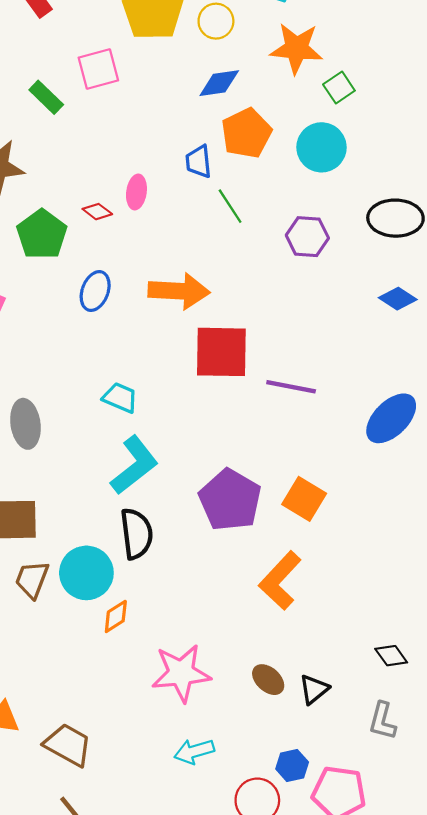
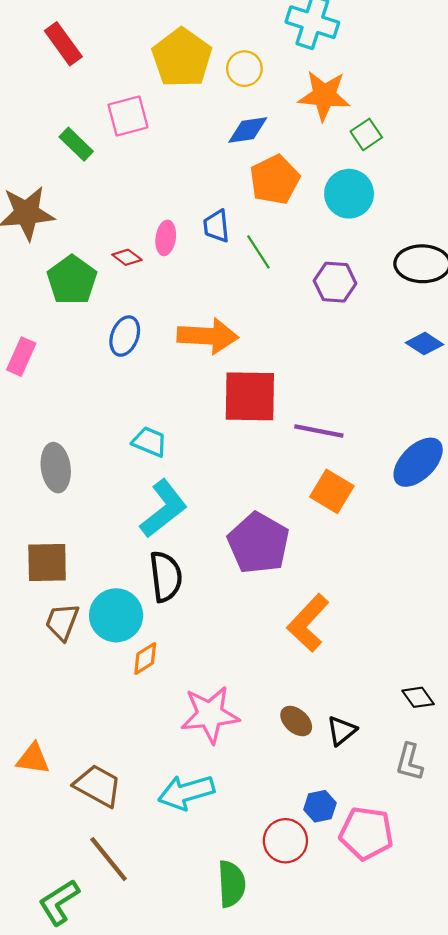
blue trapezoid: (199, 162) -> (216, 226), moved
orange square: (304, 499) -> (332, 491), moved
cyan arrow: (194, 751) -> (186, 792), moved, size x1.4

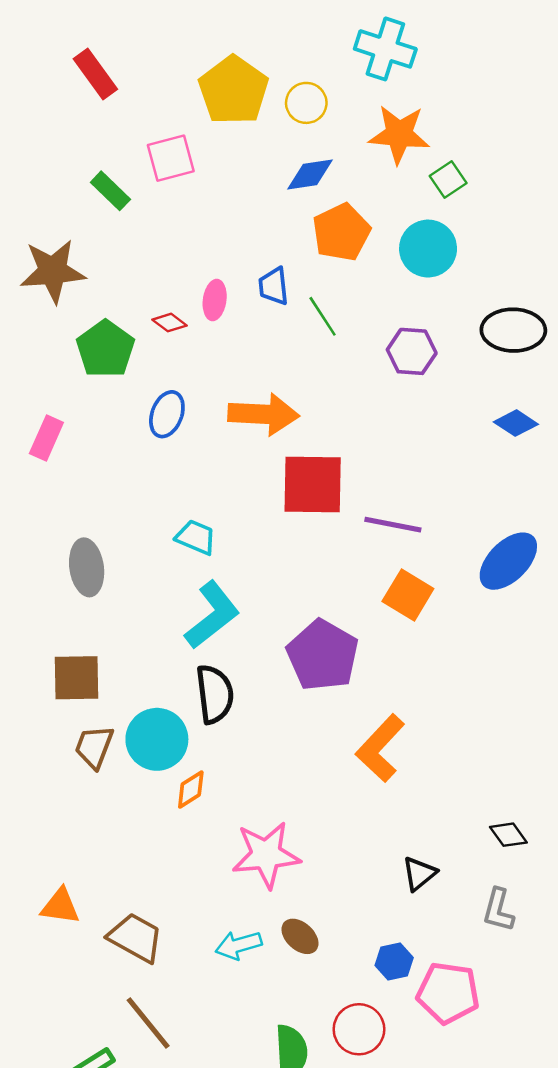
brown ellipse: (296, 721) -> (300, 936), moved
cyan arrow: (186, 792) -> (238, 945), size x0.7
red circle: (285, 841) -> (359, 1029), moved

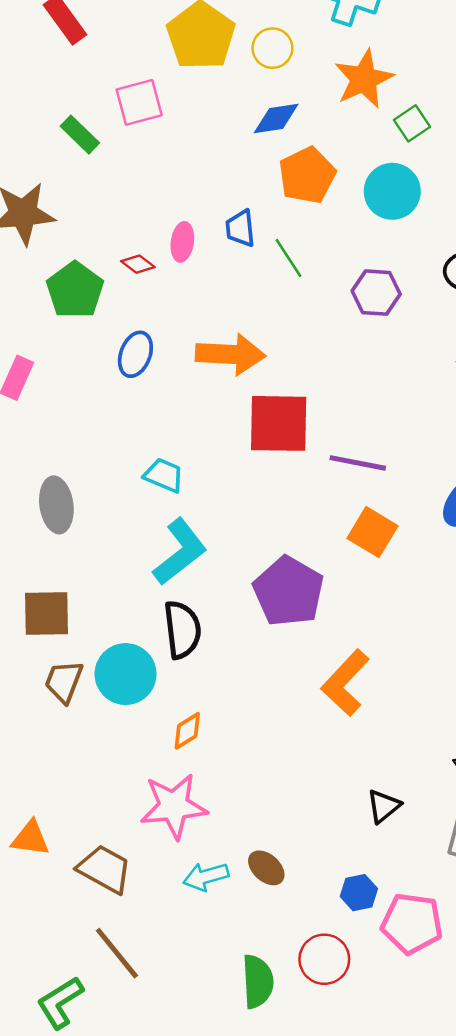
orange star: (399, 134) -> (364, 79), turned -30
orange diamond: (191, 790) -> (187, 731), moved
pink star: (266, 855) -> (174, 806), moved

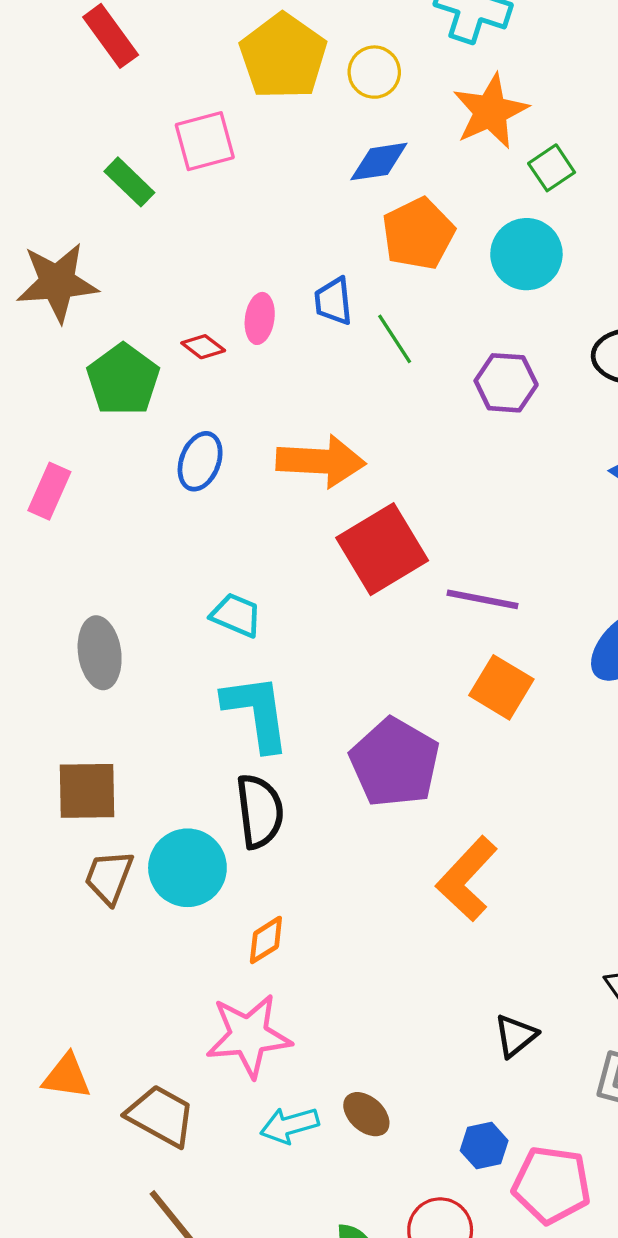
red square: (279, 423) -> (382, 549), turned -32
cyan L-shape: (180, 552) -> (257, 712), turned -60

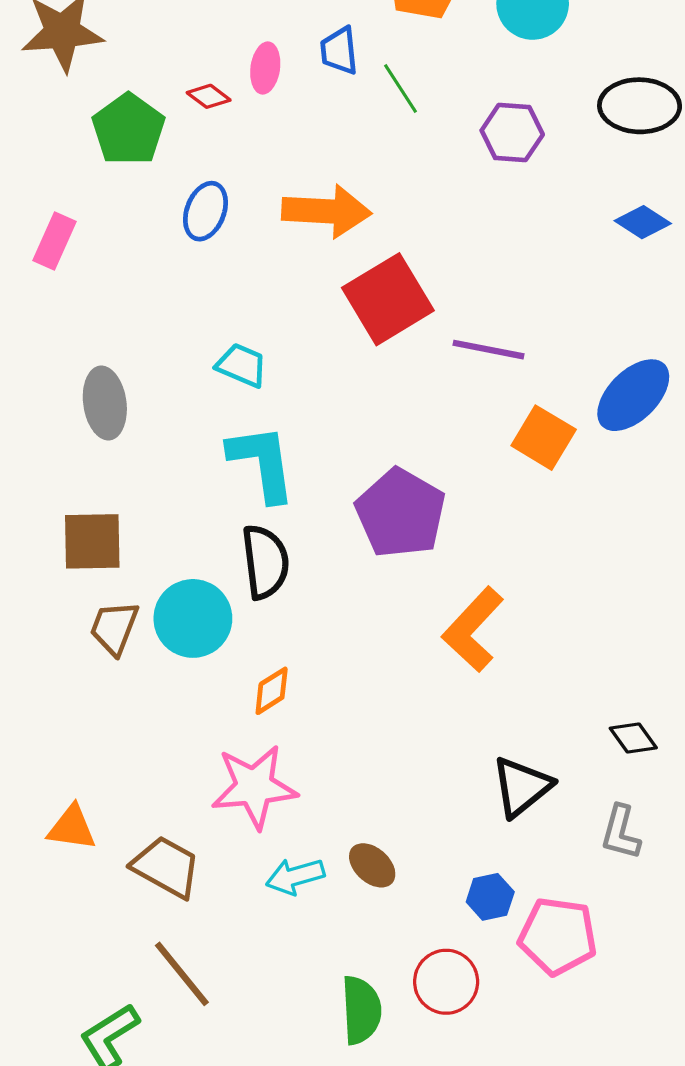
orange square: (501, 687) -> (544, 438), moved
black triangle: (515, 1036) -> (522, 787), size x1.4

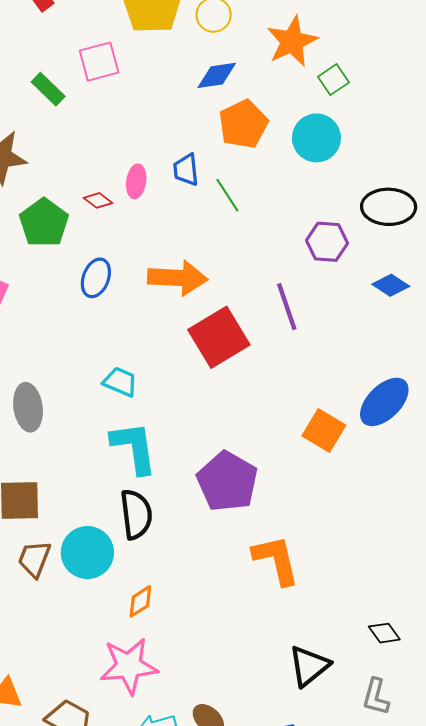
purple hexagon: (512, 132) -> (327, 242), moved
purple line: (489, 350) -> (287, 307), moved, turned 60
orange L-shape: (473, 629) -> (276, 560), turned 124

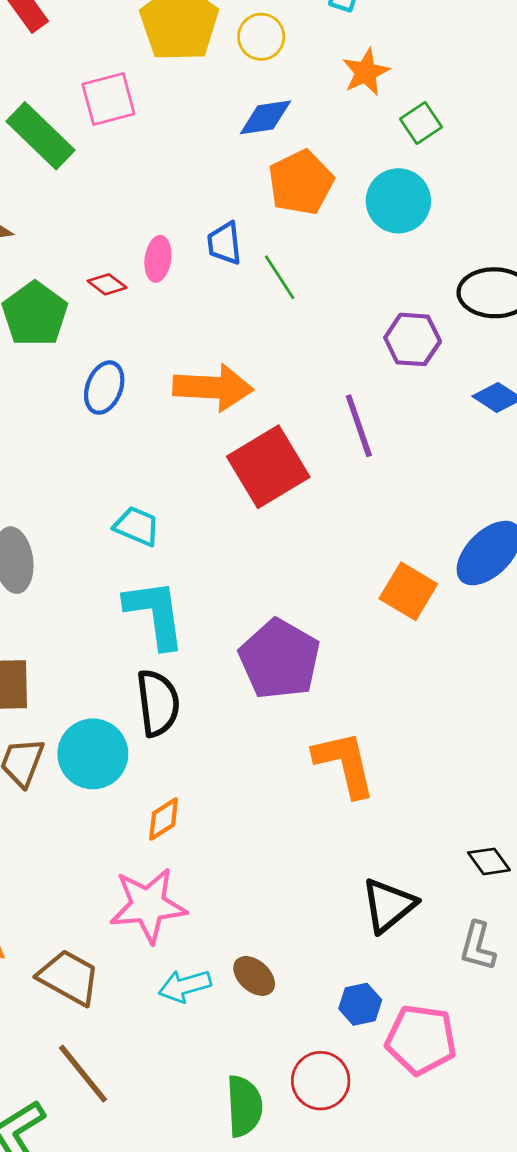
orange star: (292, 41) -> (366, 72), size x0.7
green rectangle: (48, 89) -> (41, 136), size x1.5

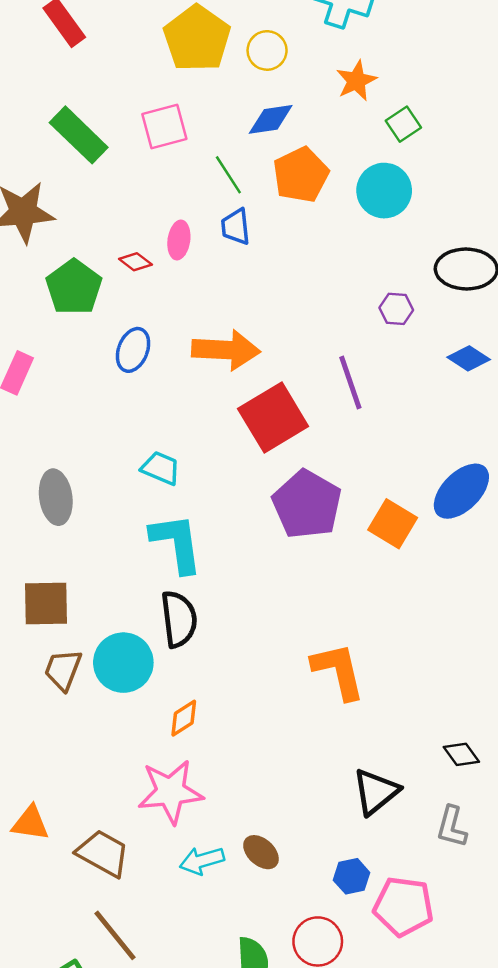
pink square: (108, 99) -> (164, 127), moved
green line: (280, 277) -> (228, 175), moved
purple hexagon: (413, 339) -> (396, 309), size x0.7
purple pentagon: (280, 659) -> (307, 504), moved

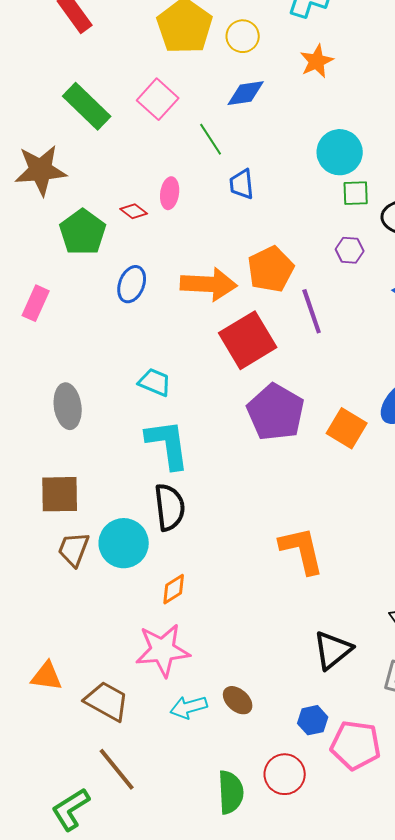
green square: (403, 124) -> (356, 193), moved, turned 32
pink square: (164, 127) -> (158, 99), turned -33
orange pentagon: (301, 175) -> (271, 269), moved
blue trapezoid: (236, 227) -> (242, 184), moved

